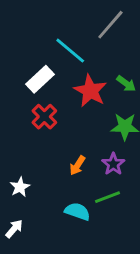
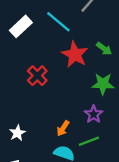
white rectangle: (40, 79) -> (21, 26), moved
orange arrow: (77, 165) -> (63, 128), moved

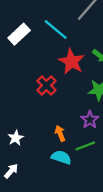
red cross: (37, 76) -> (46, 85), moved
orange arrow: (63, 128) -> (60, 133), turned 126

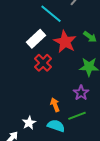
white rectangle: (19, 34) -> (36, 39), moved
white star: (16, 138) -> (29, 123), moved

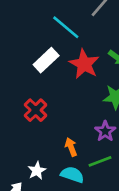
red cross: (43, 63) -> (36, 110), moved

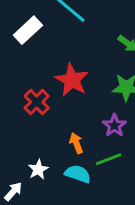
white rectangle: (46, 60) -> (28, 30), moved
red star: (84, 64) -> (72, 80), moved

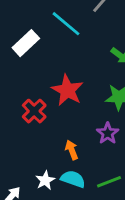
green line: (109, 159) -> (109, 182), moved
white star: (38, 169) -> (45, 180), moved

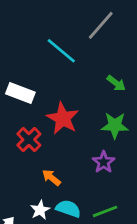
white rectangle: (26, 43) -> (20, 93), moved, turned 64
orange arrow: (72, 150) -> (51, 178), moved, turned -30

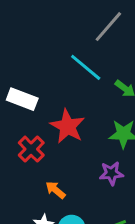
cyan line: (61, 51) -> (86, 67), moved
purple star: (104, 162) -> (111, 173), turned 30

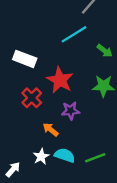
cyan line: (86, 67) -> (74, 34), turned -72
purple star: (111, 173) -> (71, 111), moved

